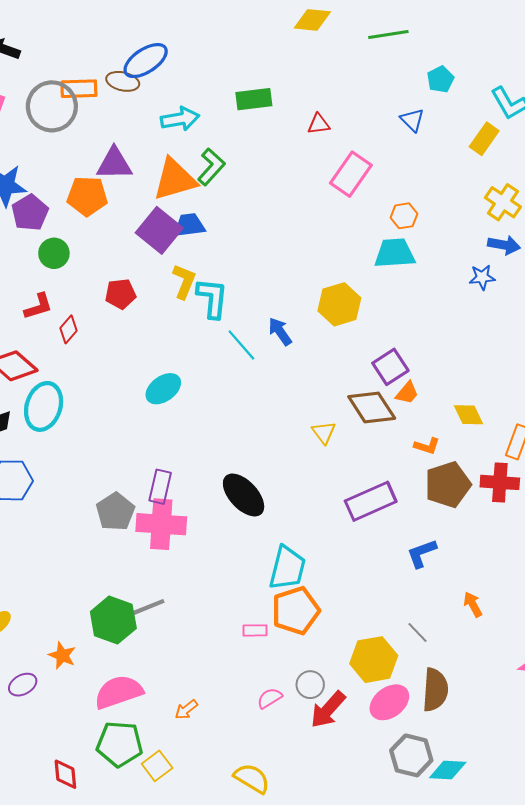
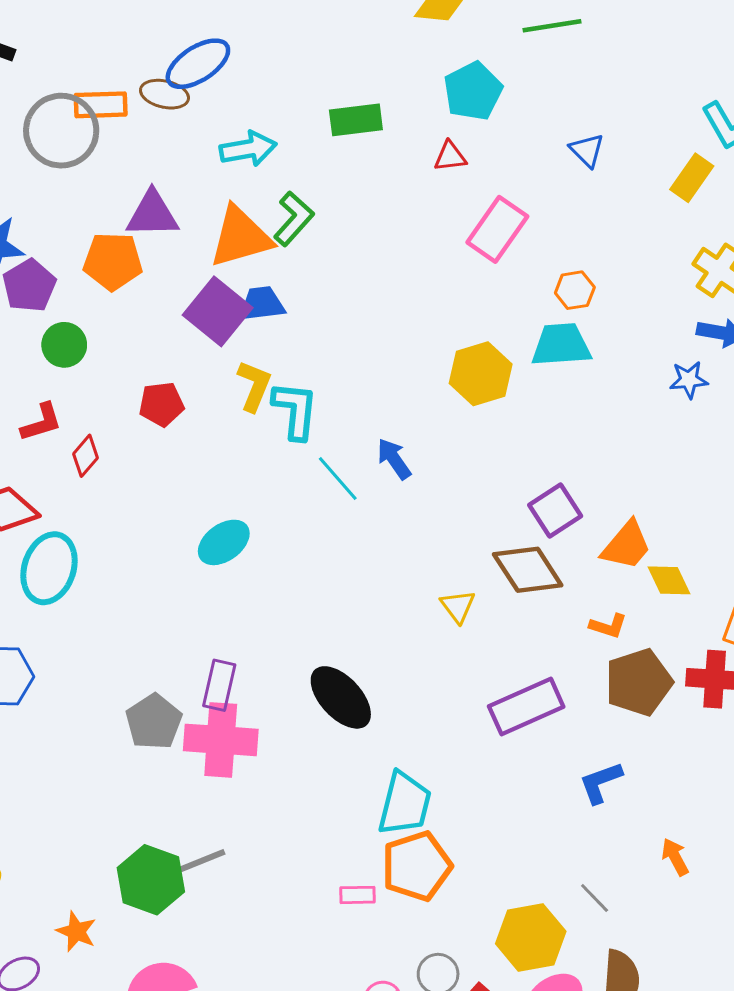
cyan pentagon: (440, 79) -> (473, 91), moved, size x1.5
yellow hexagon: (339, 304) -> (481, 374), moved
orange trapezoid: (407, 393) -> (626, 545), moved, size x1.5

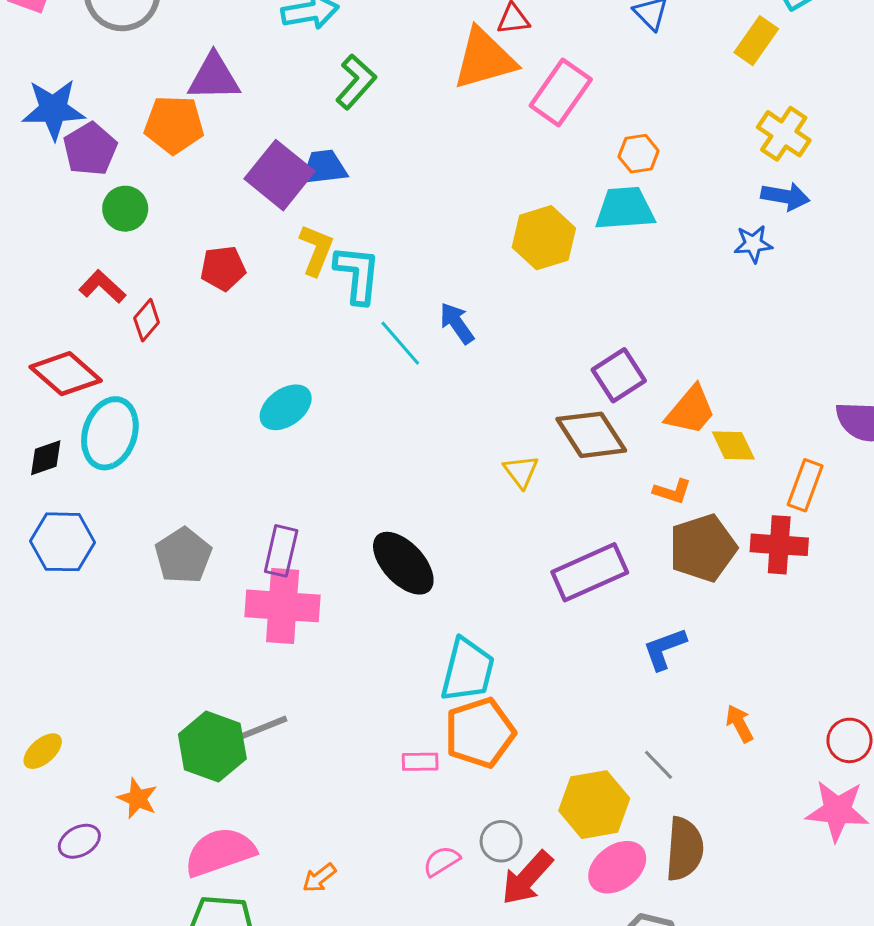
orange triangle: (240, 237) -> (484, 59), moved
red L-shape: (41, 422) -> (102, 287), turned -120
gray pentagon: (154, 722) -> (183, 556), moved

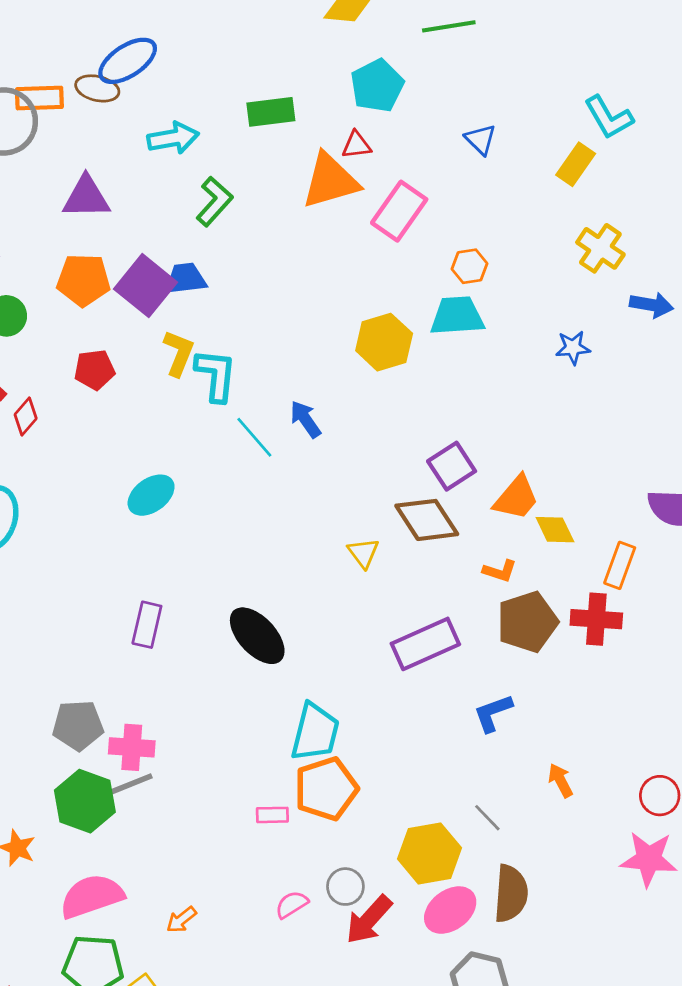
orange pentagon: (174, 125) -> (83, 280), moved
blue arrow: (785, 196) -> (651, 305), moved
gray pentagon: (183, 556) -> (78, 725), moved, turned 30
pink cross: (283, 606) -> (132, 747), moved, size x0.7

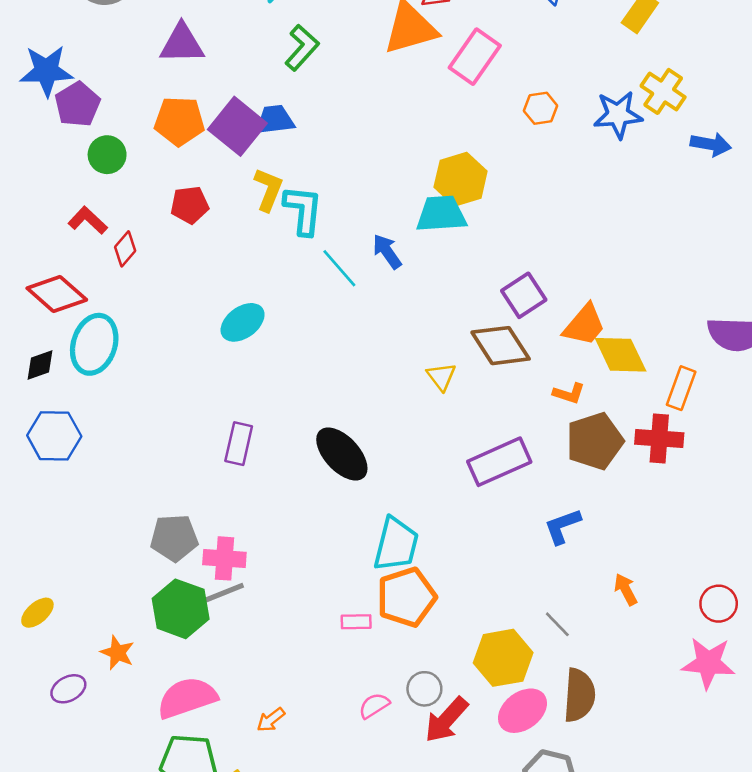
cyan trapezoid: (457, 316) -> (441, 214), moved
blue star: (573, 348) -> (618, 115), moved, size x1.5
yellow diamond: (555, 530) -> (621, 355), size x1.4

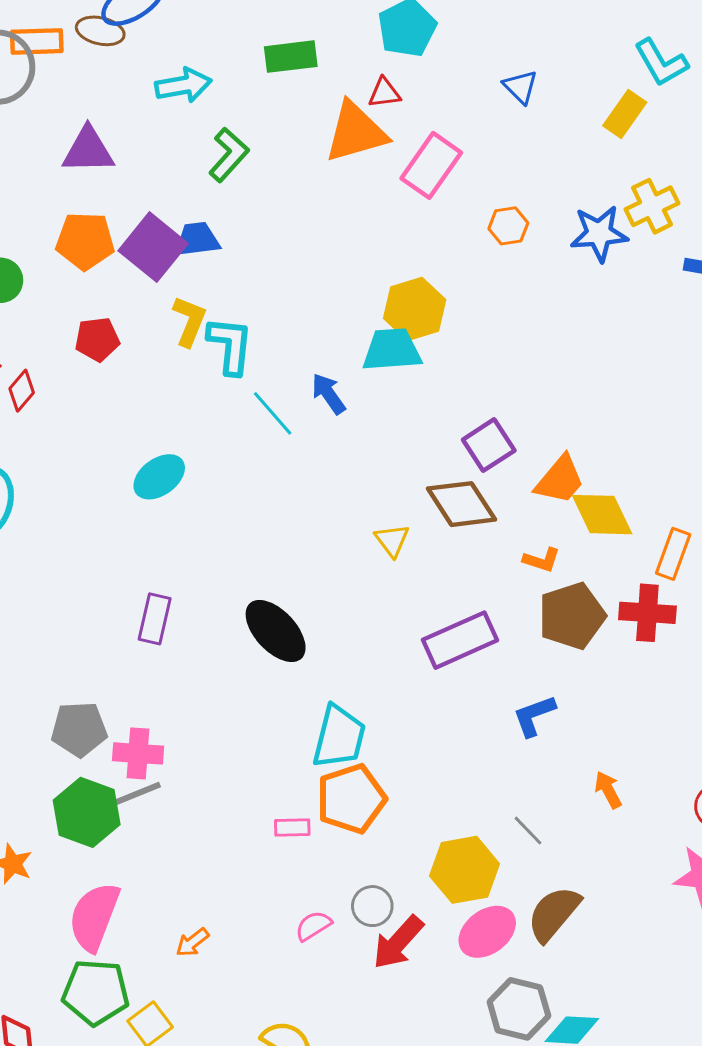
yellow cross: (663, 91) -> (652, 206), turned 30
brown semicircle: (579, 695) -> (554, 914), turned -144
pink semicircle: (187, 698) -> (94, 917), turned -50

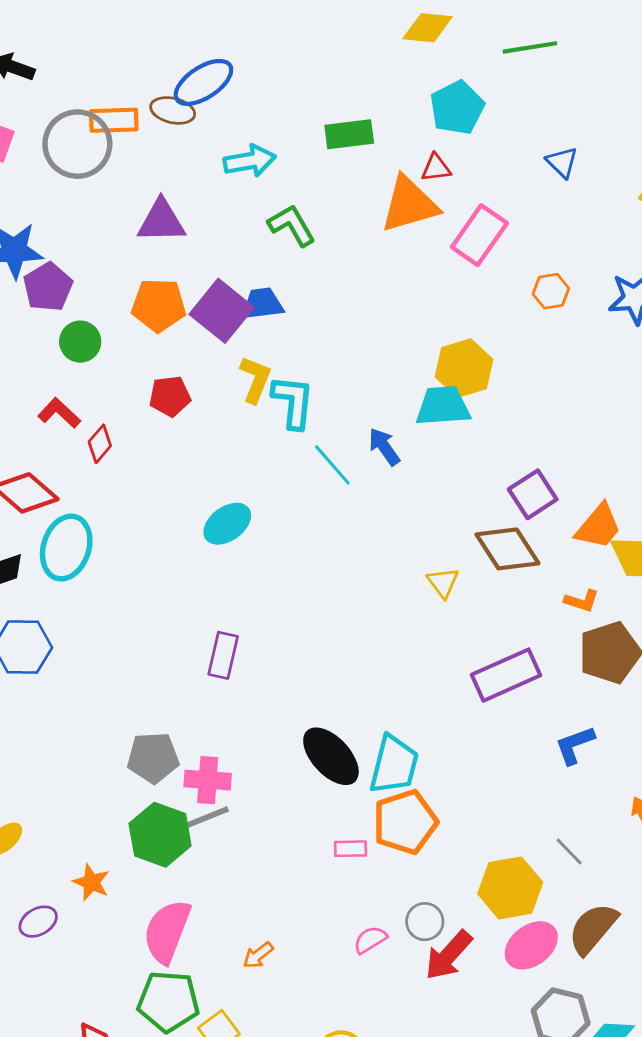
green L-shape: (229, 155) -> (292, 225), turned -72
black ellipse: (276, 631) -> (331, 756), moved

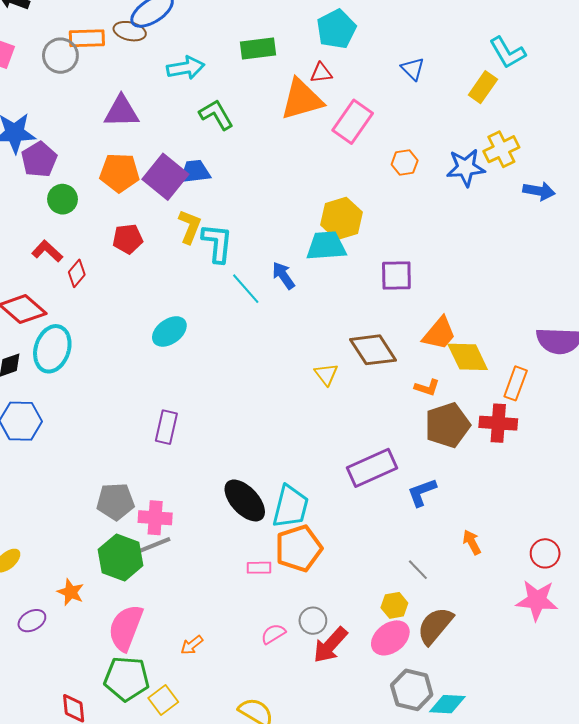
gray circle: (77, 144) -> (60, 56), size x0.7
purple square: (533, 494) -> (396, 275), moved, turned 32
purple rectangle: (506, 675) -> (372, 468), moved
yellow hexagon: (510, 888) -> (394, 605), moved, size x0.6

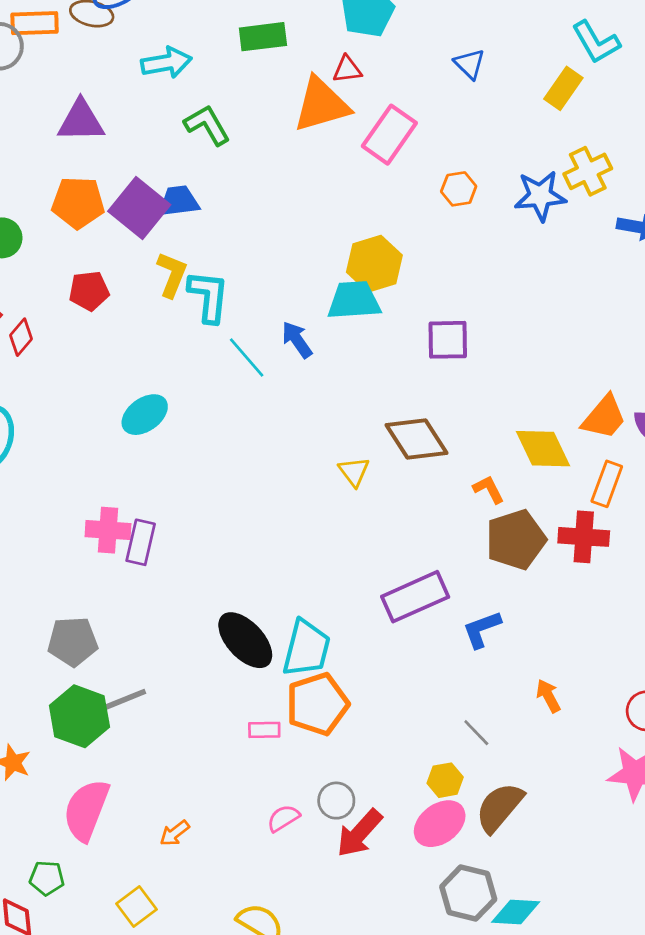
orange trapezoid: (439, 334) -> (604, 417), moved
orange L-shape: (427, 387) -> (489, 489), turned -135
pink cross: (155, 518) -> (108, 530), moved
green pentagon: (127, 679) -> (47, 878), moved, size x0.6

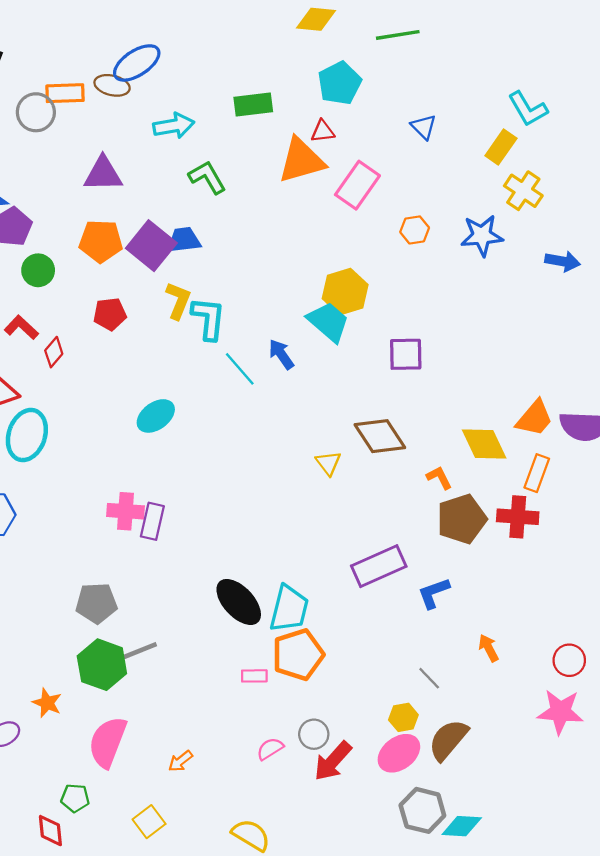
yellow cross: (588, 171) -> (523, 191), moved, turned -30
cyan trapezoid: (354, 300) -> (328, 322), turned 45

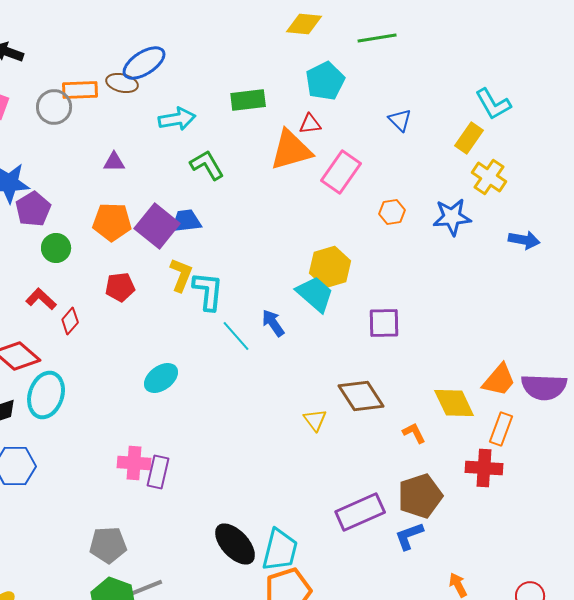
purple triangle: (103, 174) -> (114, 162), size x0.6
brown pentagon: (462, 519) -> (420, 496), moved

